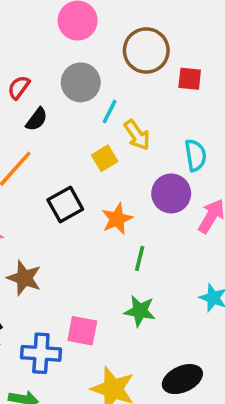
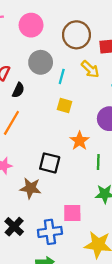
yellow arrow: (137, 135) -> (90, 69), moved
yellow square: (105, 158) -> (65, 105), turned -32
black square: (65, 205) -> (50, 163), moved, turned -35

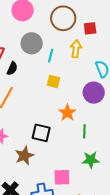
yellow arrow: (90, 69) -> (76, 49), turned -126
brown star: (30, 188) -> (24, 156), turned -30

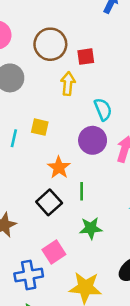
cyan line: (51, 56) -> (14, 138), moved
black square: (41, 133) -> (49, 202), moved, turned 36
pink square: (62, 177) -> (54, 252), turned -30

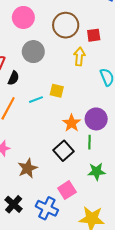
cyan line: (14, 138) -> (36, 100), turned 56
purple circle: (93, 140) -> (96, 119), moved
blue cross: (29, 275) -> (47, 208), turned 35

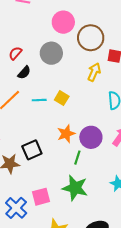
pink circle: (23, 17) -> (63, 22), moved
black square: (64, 151) -> (32, 150), moved
green star: (96, 171) -> (75, 188), size x1.4

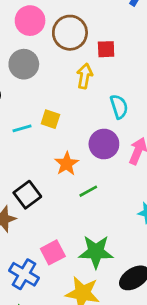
purple circle: (91, 137) -> (104, 144), moved
green line: (77, 158) -> (88, 191), turned 56
green star: (75, 188) -> (96, 252), moved

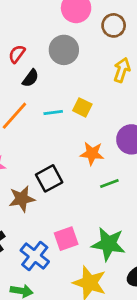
brown circle: (70, 33) -> (114, 25), size x0.7
orange star: (67, 164) -> (92, 153), turned 30

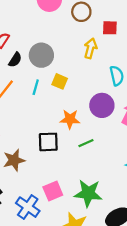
gray circle: (64, 50) -> (41, 55), moved
cyan line: (53, 113) -> (36, 87), turned -63
black square: (49, 178) -> (48, 142), moved, turned 30

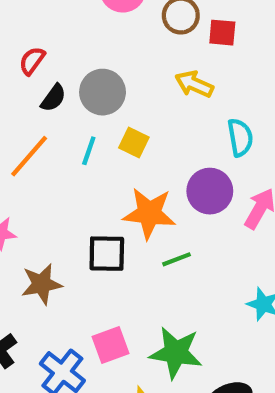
red square: (110, 28) -> (222, 33), moved
yellow arrow: (90, 48) -> (194, 84), turned -84
orange star: (70, 119) -> (149, 213), size x1.4

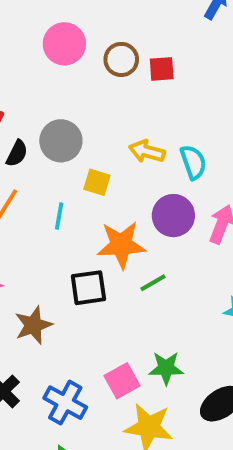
yellow arrow: (194, 84) -> (147, 151), moved
cyan line: (89, 151) -> (59, 216), moved
pink square: (110, 345) -> (122, 381), moved
green star: (176, 353) -> (166, 368), size x0.7

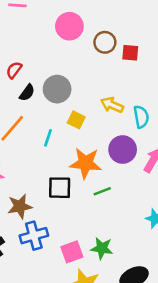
blue cross: (65, 403) -> (34, 236), moved, turned 36

